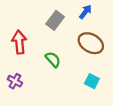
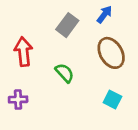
brown ellipse: (91, 43) -> (111, 53), turned 30
purple cross: (15, 81) -> (18, 99), turned -32

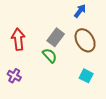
gray rectangle: (67, 25) -> (56, 37), moved
purple cross: (18, 99) -> (14, 76), turned 32

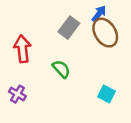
gray rectangle: (56, 37) -> (69, 28), moved
brown ellipse: (85, 40) -> (105, 33), moved

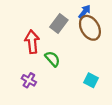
red arrow: (22, 49) -> (32, 42), moved
purple cross: (17, 94) -> (29, 80), moved

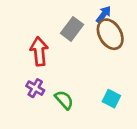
green semicircle: (52, 59) -> (64, 100), moved
purple cross: (29, 80) -> (35, 88), moved

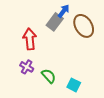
blue arrow: (104, 14) -> (64, 11), moved
cyan square: (111, 99) -> (74, 85), moved

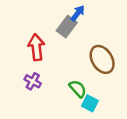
brown ellipse: (84, 26) -> (102, 59), moved
green semicircle: (49, 76) -> (78, 89), moved

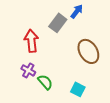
blue arrow: (78, 13) -> (77, 11), moved
green semicircle: (78, 89) -> (45, 82), moved

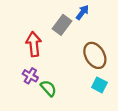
cyan square: (78, 89) -> (99, 85), moved

